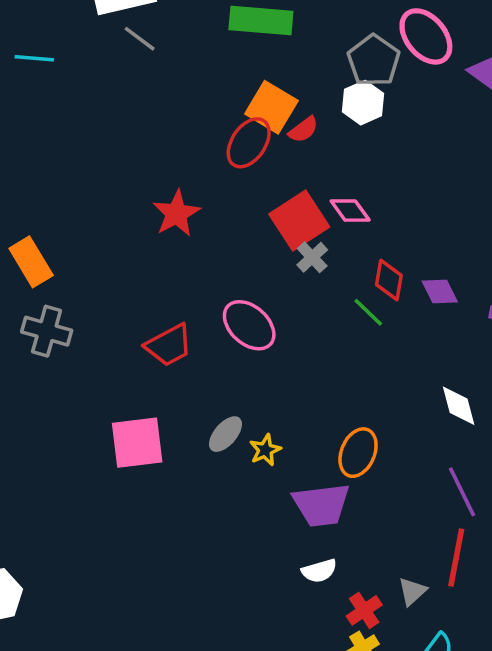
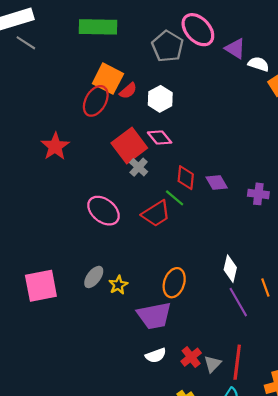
white hexagon: (363, 103) -> (160, 99), moved
red trapezoid: (169, 345) -> (156, 214), moved
white diamond: (459, 406) -> (230, 269), moved, turned 32
red line: (456, 558) -> (237, 362), moved
red cross: (364, 610) -> (191, 357), moved

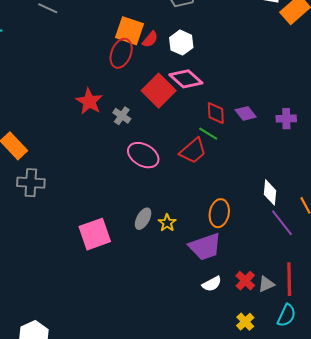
pink diamond: (160, 137) -> (186, 79), size x1.4
gray cross: (139, 167) -> (122, 116), moved
gray triangle: (212, 364) -> (266, 284), turned 30

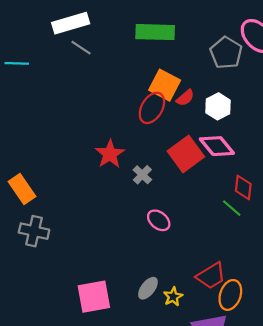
red trapezoid: (193, 151) -> (211, 276), moved
pink ellipse: (143, 155) -> (159, 220), size x0.7

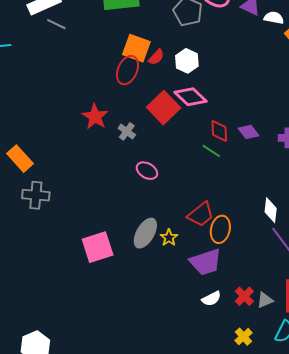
gray ellipse: (148, 288) -> (145, 233), size x1.4

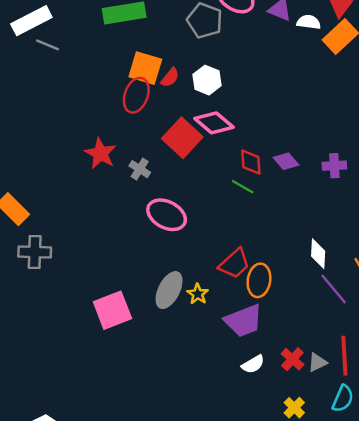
pink ellipse: (147, 171) -> (167, 215), size x1.5

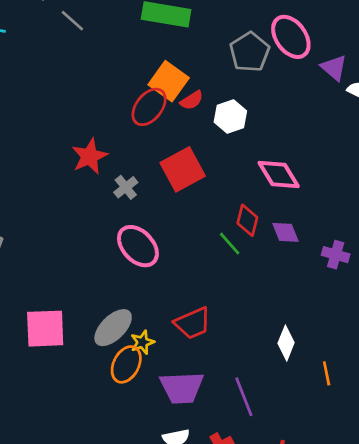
pink diamond: (214, 123) -> (279, 174), moved
orange ellipse: (259, 280) -> (126, 364), moved
purple line: (334, 289) -> (244, 397), moved

